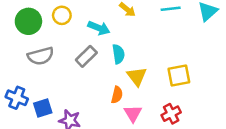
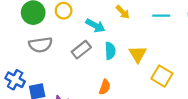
yellow square: (179, 75) -> (162, 76), turned 35
yellow triangle: (137, 76) -> (138, 54), moved

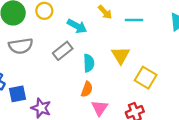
cyan line: (161, 16) -> (134, 20), moved
cyan semicircle: (110, 51) -> (89, 63), moved

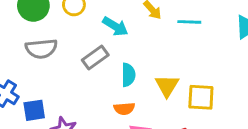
yellow triangle: (121, 55) -> (167, 86), moved
yellow square: (146, 78) -> (201, 97), turned -30
orange semicircle: (87, 89) -> (124, 109), turned 63

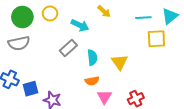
cyan line: (189, 22) -> (143, 18), moved
gray semicircle: (41, 49) -> (19, 43), moved
yellow square: (201, 97) -> (156, 39), moved

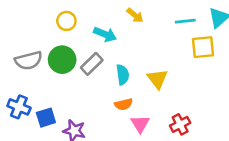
green circle: (22, 17) -> (62, 60), moved

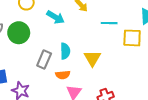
cyan line: (185, 21) -> (109, 23), moved
gray rectangle: (92, 64) -> (44, 60), moved, turned -30

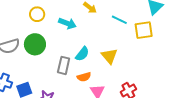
cyan line: (109, 23) -> (119, 20), turned 35
cyan semicircle: (65, 51) -> (82, 54), turned 49

